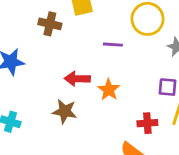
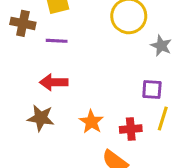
purple line: (113, 45) -> (57, 41), moved
orange star: (109, 90) -> (91, 122), moved

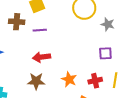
yellow line: (163, 118) -> (115, 80), moved

